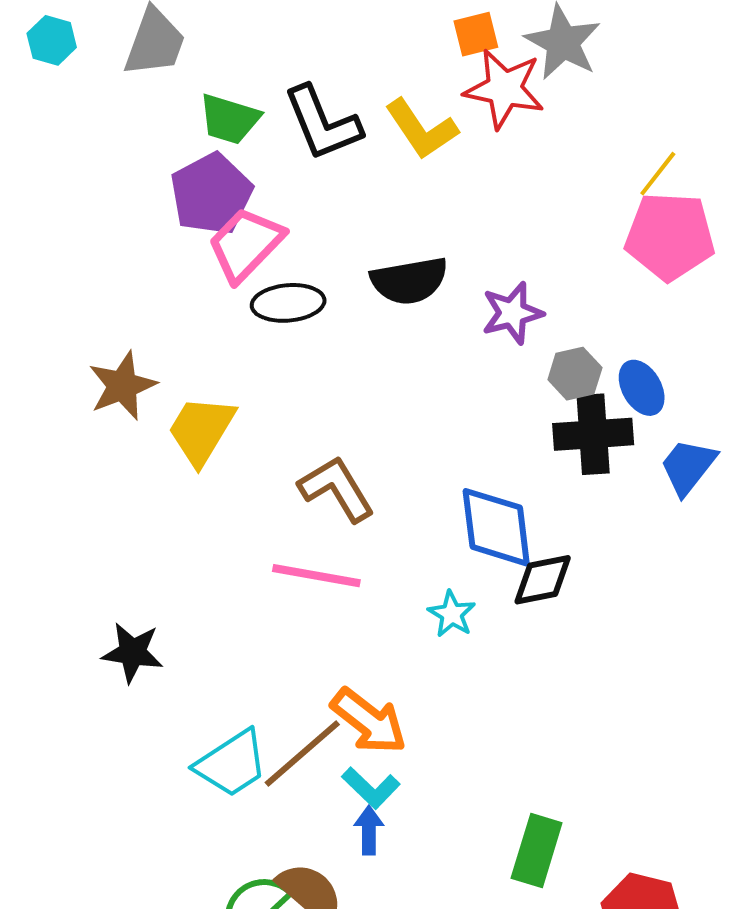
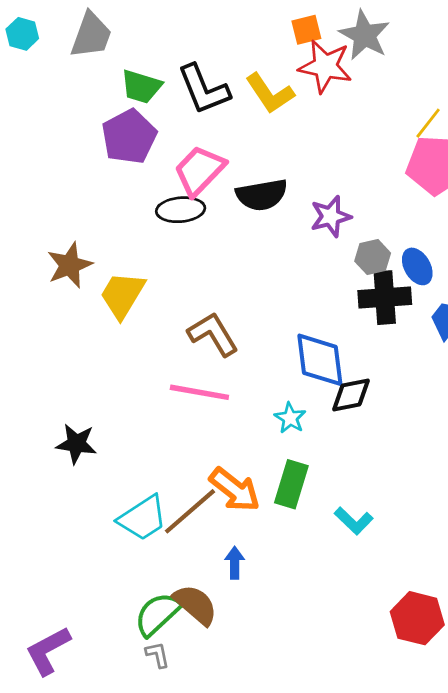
pink trapezoid: (246, 244) -> (199, 170), moved
cyan L-shape: (371, 788) -> (354, 521), moved
green rectangle: (537, 850) -> (291, 484), moved

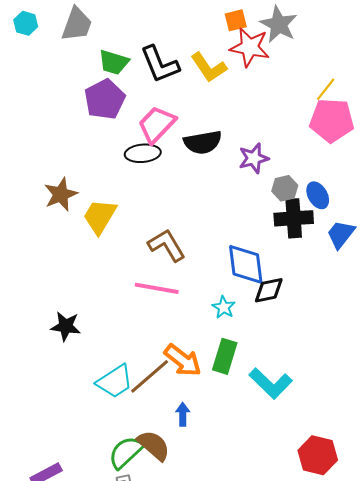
cyan L-shape: (354, 521) -> (271, 383), size x1.5

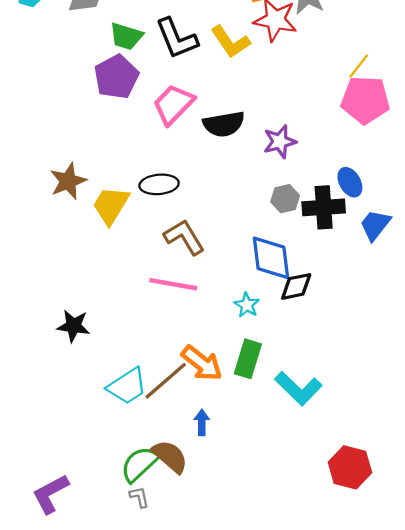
black ellipse: (143, 153) -> (159, 184), moved
gray hexagon: (285, 188) -> (285, 199), moved

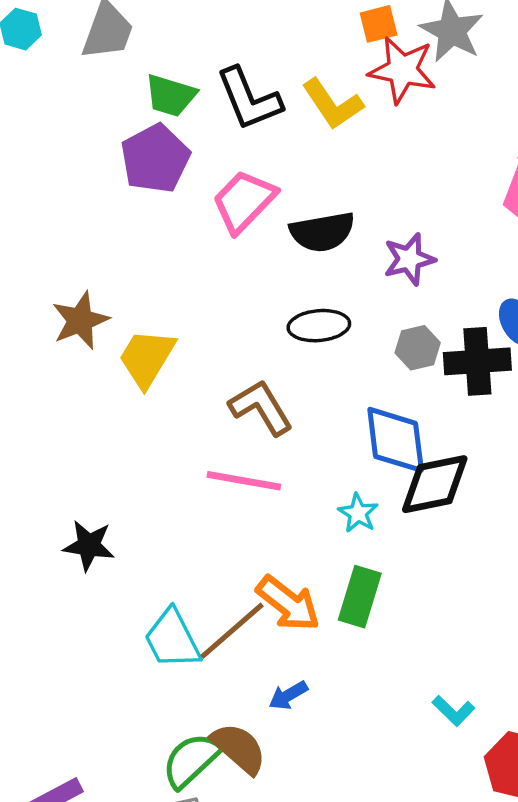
black ellipse: (159, 184) -> (319, 326), moved
black diamond: (296, 286) -> (435, 484), size x1.4
cyan trapezoid: (127, 386) -> (172, 639), turned 96
cyan L-shape: (298, 388) -> (454, 711), moved, size x0.6
blue arrow: (202, 422) -> (288, 695), turned -120

